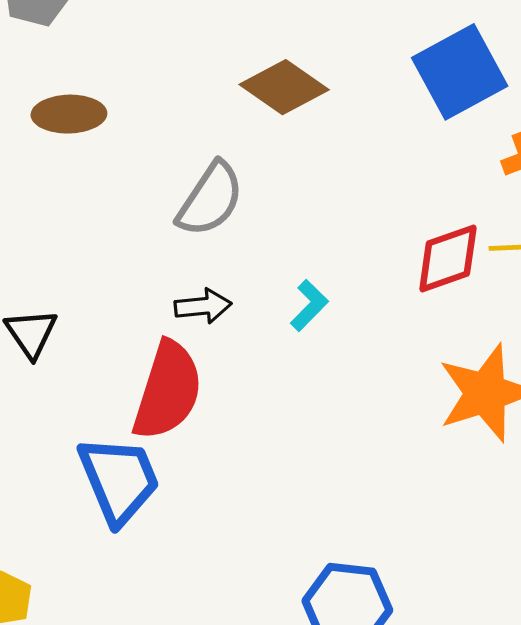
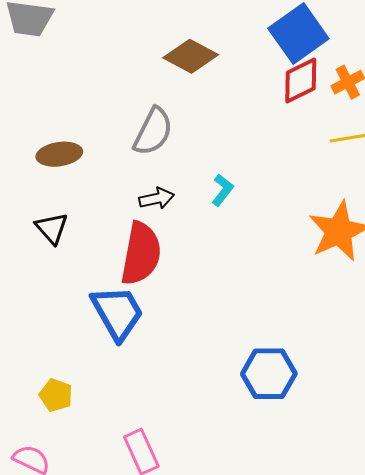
brown ellipse: (69, 114) -> (59, 154), moved
red diamond: (448, 259) -> (301, 80), moved

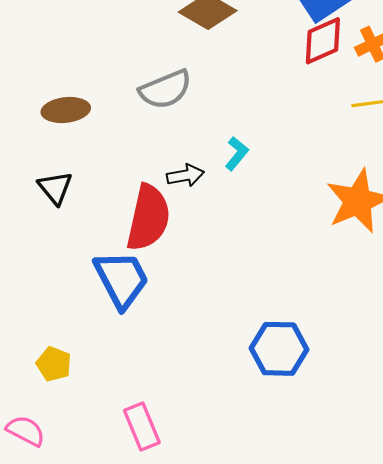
gray semicircle: (153, 132) -> (165, 89), turned 39
black arrow: (157, 198) -> (185, 175), moved

